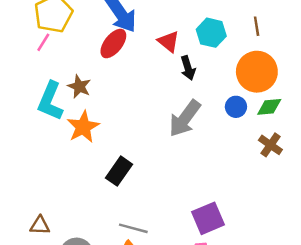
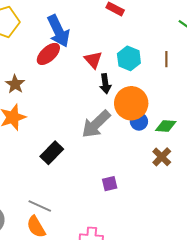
orange circle: (257, 72) -> (131, 103), moved
black rectangle: (119, 171) -> (52, 153), moved
purple square: (208, 218) -> (110, 184), moved, size x0.6

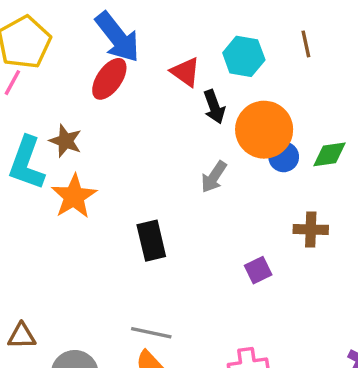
gray arrow: (96, 124) -> (214, 177), size x0.6
black rectangle: (52, 153) -> (151, 241), turned -45
brown cross: (162, 157) -> (311, 229), moved, turned -30

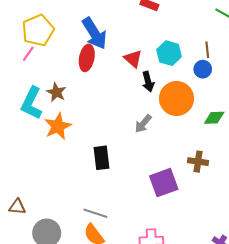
red ellipse: (109, 79) -> (87, 58), turned -30
blue circle: (284, 157) -> (203, 69), moved
purple square: (258, 270) -> (164, 183), size x1.8

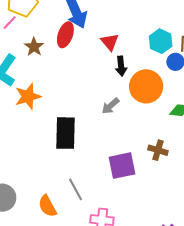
cyan hexagon: (169, 53) -> (161, 41), moved
brown star: (56, 92) -> (34, 47), moved
black rectangle: (101, 158) -> (66, 133), size x1.4
gray line: (95, 213) -> (76, 189), moved, turned 35

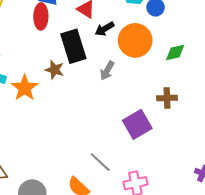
brown star: (34, 47) -> (55, 70), moved
black arrow: (121, 66) -> (105, 29), turned 84
black rectangle: (66, 133) -> (73, 46), moved

